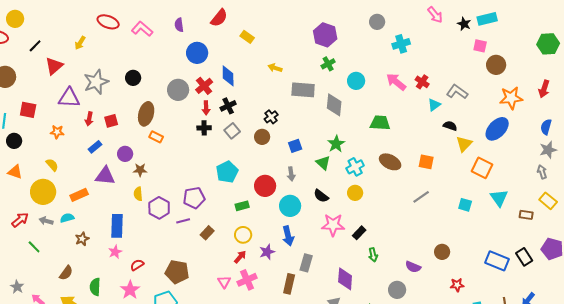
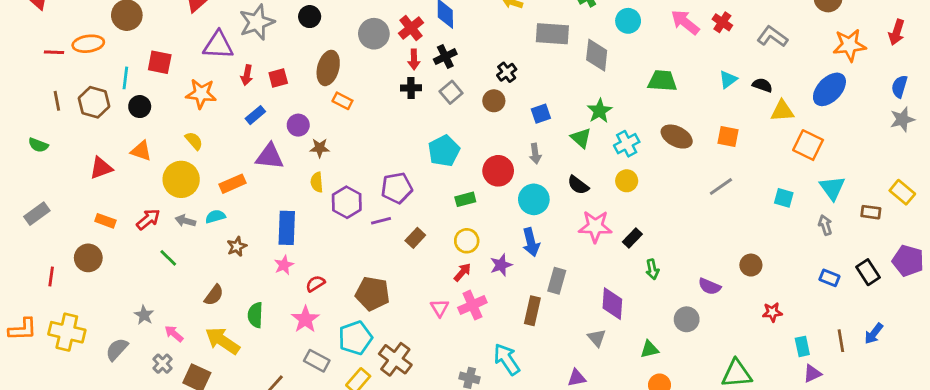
cyan triangle: (434, 105) -> (728, 79), moved
orange star: (57, 132) -> (201, 94), size x1.5
yellow triangle: (464, 144) -> (782, 111), turned 42
gray arrow: (542, 172) -> (825, 225), moved
blue rectangle: (497, 261) -> (829, 278), size x0.6

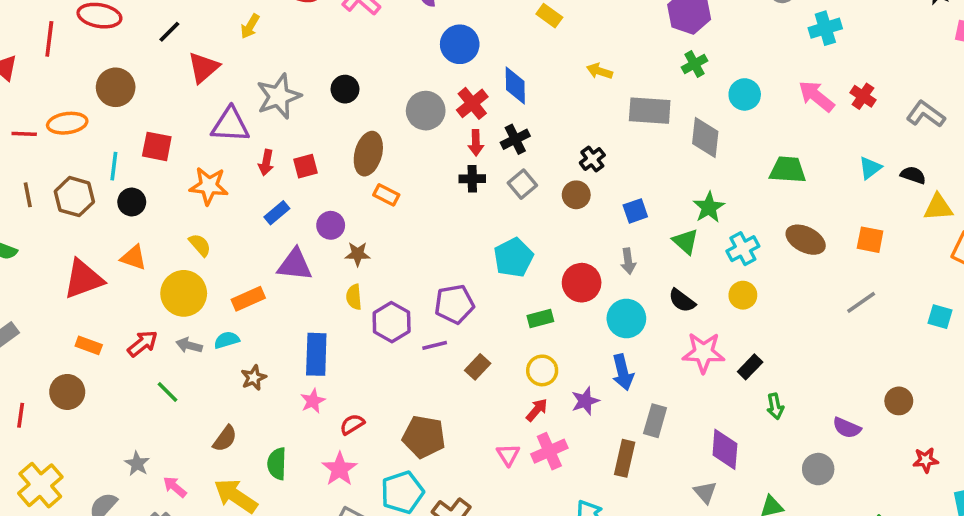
red triangle: (101, 168) -> (83, 279), size x1.4
yellow cross: (67, 332) -> (40, 485), turned 36

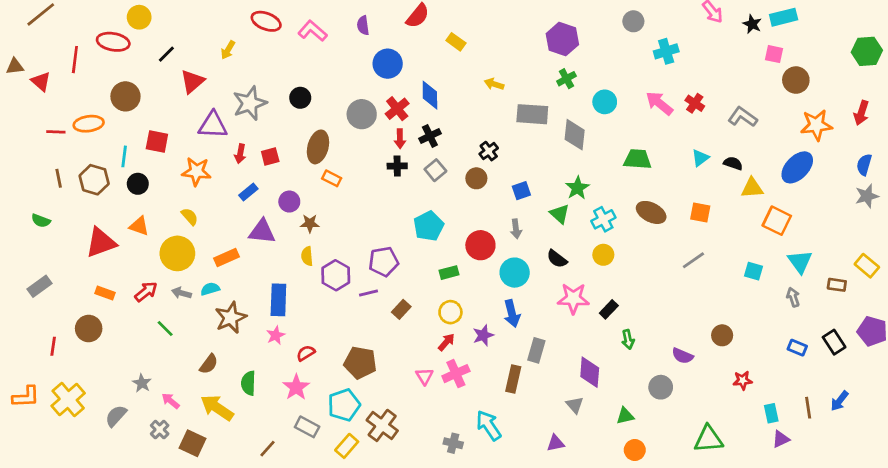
brown star: (254, 378) -> (231, 318), size x1.6

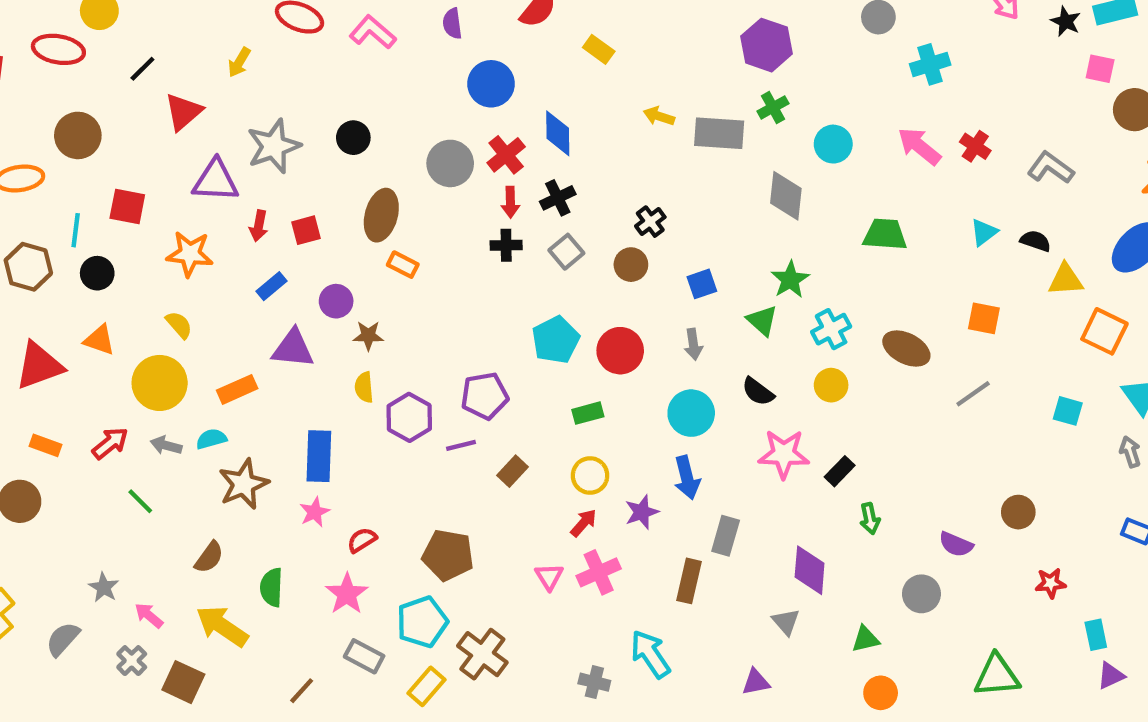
gray rectangle: (532, 114) -> (719, 133), moved
brown ellipse: (651, 212) -> (906, 349), moved
red circle: (480, 245) -> (620, 351), moved

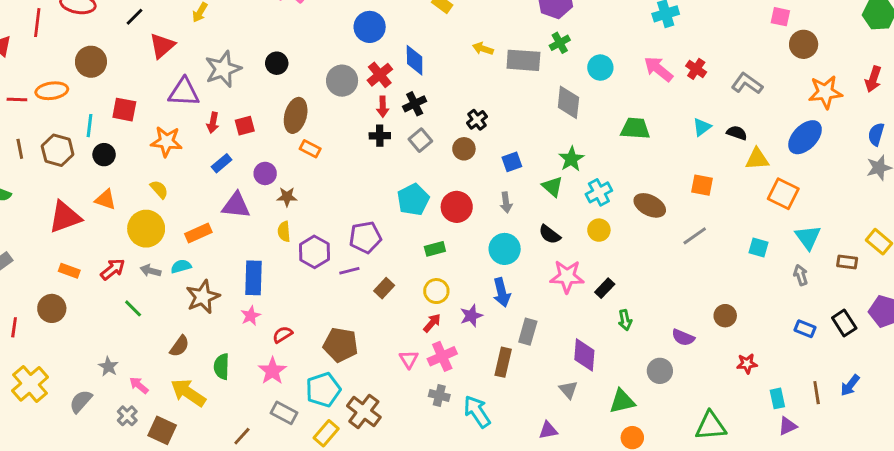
green triangle: (866, 639) -> (622, 401), size x1.4
gray cross: (594, 682) -> (439, 396), moved

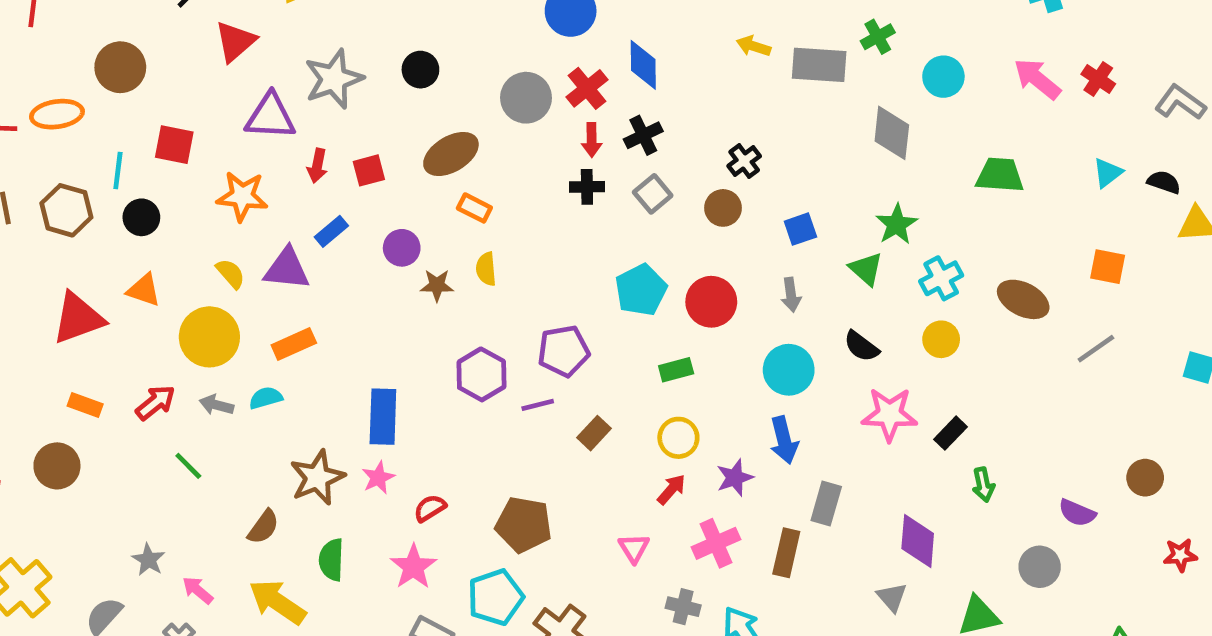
brown ellipse: (296, 115) -> (451, 154), turned 44
purple triangle: (236, 205) -> (287, 269), moved
yellow semicircle: (284, 232) -> (486, 269), moved
brown star: (203, 297) -> (317, 478), moved
pink cross: (442, 356) -> (716, 543), moved

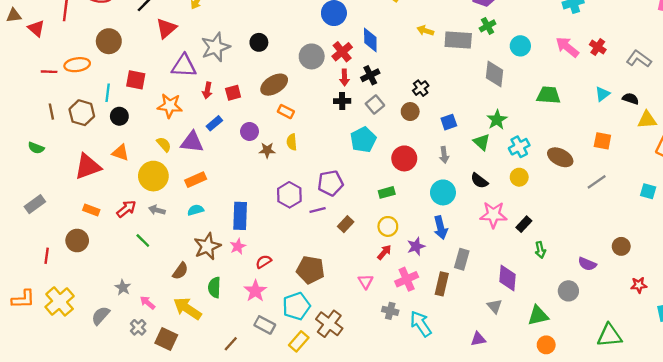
cyan pentagon: (641, 290) -> (363, 140), moved
cyan semicircle: (266, 398) -> (196, 210), moved

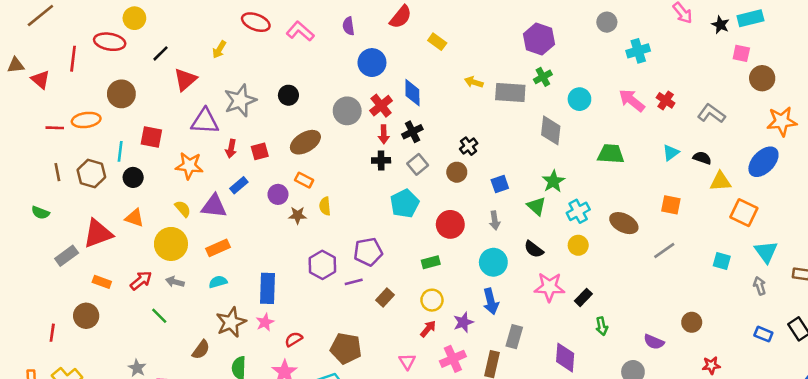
orange rectangle: (286, 112) -> (304, 180), moved
gray rectangle: (35, 204) -> (67, 256), moved

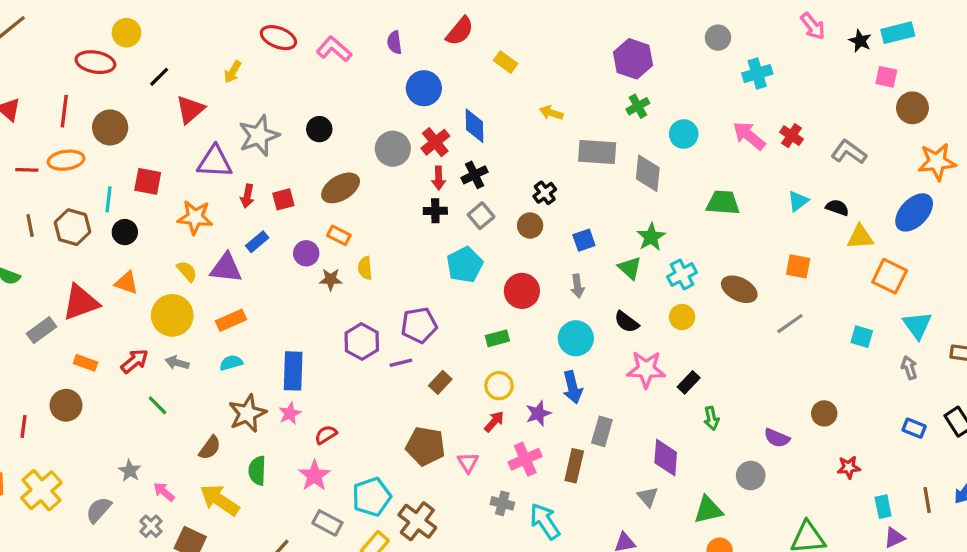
red line: (73, 59) -> (64, 111), moved
gray rectangle: (510, 93) -> (597, 152), moved
brown pentagon: (346, 348) -> (425, 446), moved

